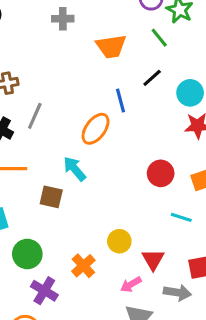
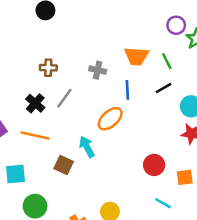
gray cross: (63, 19) -> (98, 70), moved
green line: (159, 38) -> (167, 61), moved
blue line: (121, 101) -> (127, 90), moved

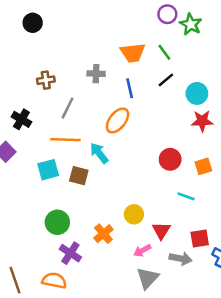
black cross: (35, 103) -> (21, 119), moved
orange line: (35, 135) -> (65, 140), moved
cyan square: (15, 174) -> (48, 170), moved

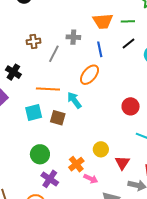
green line: (164, 52) -> (128, 21), turned -56
gray line: (68, 108) -> (54, 54), moved
pink arrow: (142, 251) -> (91, 179), moved, turned -128

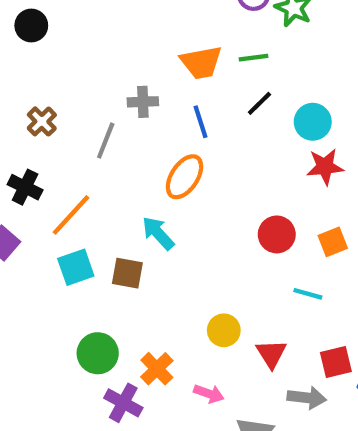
brown cross: (33, 41) -> (42, 121), moved, turned -32
orange line: (48, 89) -> (71, 215), moved, turned -45
orange cross: (76, 164) -> (157, 369), moved

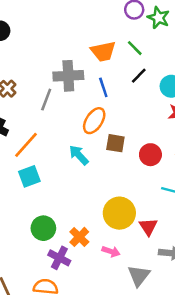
green line: (253, 58) -> (135, 48), turned 54
gray cross: (143, 102) -> (68, 76), size x1.6
brown square: (127, 273) -> (115, 143), moved
yellow circle: (224, 330) -> (119, 213), size x1.6

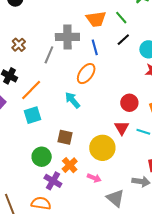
brown square: (115, 143) -> (65, 137), moved
red triangle: (148, 227) -> (122, 128), moved
gray triangle: (139, 276) -> (115, 198), turned -30

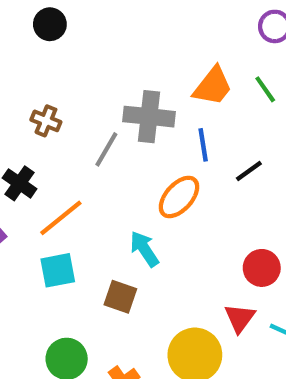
orange trapezoid: (96, 19) -> (213, 86), turned -50
black line: (123, 40) -> (249, 171), moved
brown cross: (19, 45) -> (46, 121), turned -32
brown square: (65, 137) -> (120, 297), moved

